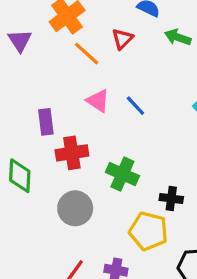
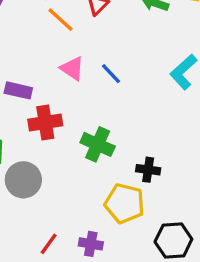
purple rectangle: (46, 122) -> (18, 90), turned -70
gray circle: (75, 208) -> (23, 180), moved

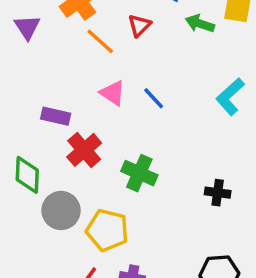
red cross: (45, 123) -> (84, 150), turned -32
black cross: (148, 170) -> (218, 193), moved
yellow pentagon: (125, 203) -> (107, 230), moved

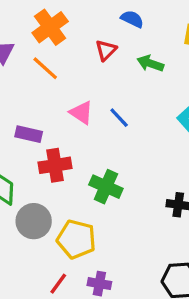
green arrow: (200, 24) -> (150, 63), moved
orange line: (100, 41) -> (45, 68), moved
red cross: (84, 150) -> (55, 165), turned 32

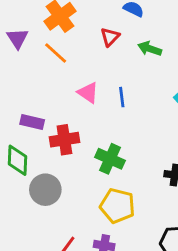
blue line: (119, 118) -> (122, 97), turned 36
purple rectangle: (29, 134) -> (32, 122), moved
yellow pentagon: (76, 239) -> (117, 206), moved

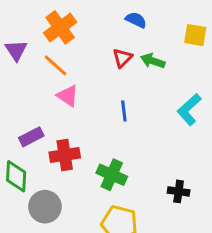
red triangle: (110, 37) -> (122, 58), moved
pink triangle: (88, 93) -> (68, 96), moved
purple rectangle: (32, 122) -> (31, 137), turned -40

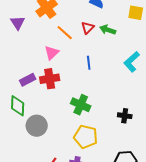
orange line: (56, 65) -> (65, 33), moved
pink triangle: (68, 96) -> (52, 53), turned 42
red cross: (65, 155) -> (50, 79), moved

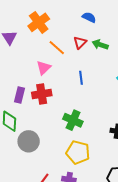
purple rectangle: (28, 80) -> (20, 95), turned -49

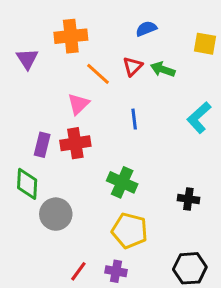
blue semicircle: (89, 17) -> (146, 29), turned -48
orange cross: (39, 22) -> (71, 36), turned 30

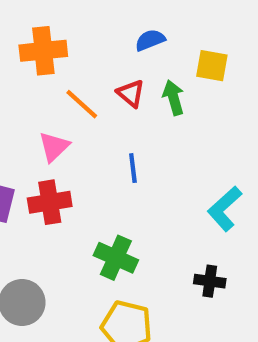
yellow square: (205, 44) -> (212, 66), moved
red triangle: (133, 66) -> (131, 93), turned -35
green arrow: (163, 69) -> (173, 98), turned 55
cyan L-shape: (199, 118) -> (225, 209), moved

